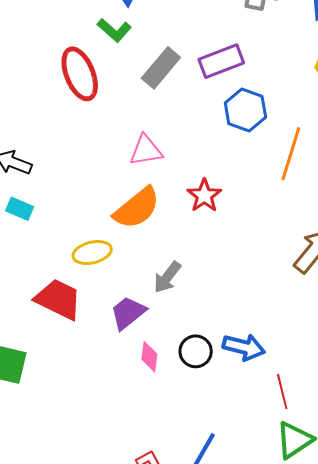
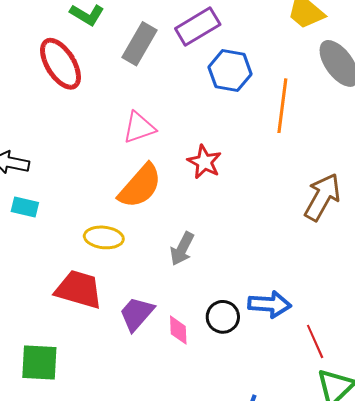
yellow ellipse: (92, 253) -> (104, 237), turned 30
purple trapezoid: (128, 313) -> (137, 314), moved

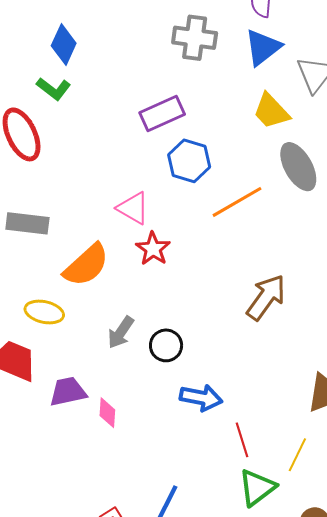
gray rectangle: (140, 44) -> (27, 223), moved, turned 60
orange line: (282, 106) -> (237, 202), turned 46
pink triangle: (139, 128) -> (133, 208), moved, turned 42
purple trapezoid: (137, 314) -> (68, 392), turned 30
black circle: (223, 317) -> (166, 345), moved

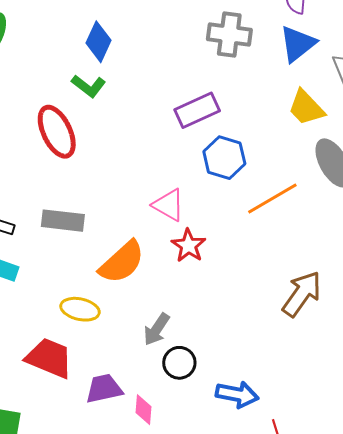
black circle: (166, 345) -> (179, 363), moved

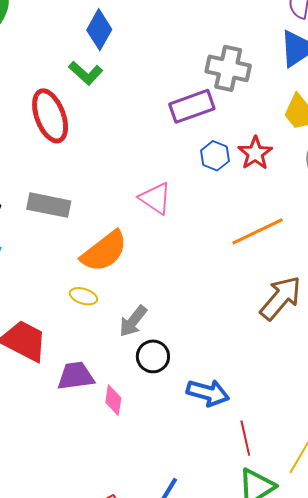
gray cross: (229, 34) -> (228, 68), moved
blue hexagon: (224, 158) -> (215, 156), size x0.7
orange line: (272, 198) -> (258, 231), moved
red star: (189, 246) -> (255, 153), moved
yellow ellipse: (80, 309) -> (83, 296), moved, size x0.7

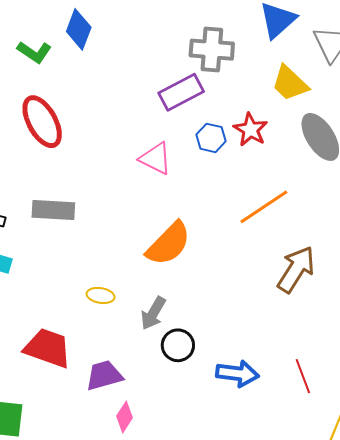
green L-shape: (86, 73) -> (34, 52), moved
pink triangle: (155, 198) -> (156, 159), moved
orange semicircle: (104, 251) -> (169, 244), moved
pink diamond: (113, 400) -> (125, 417), moved, turned 32
red line: (245, 438) -> (303, 376), moved

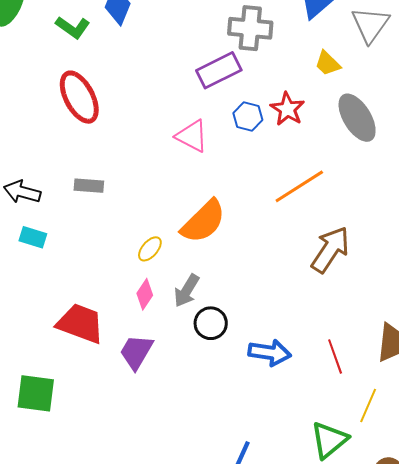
yellow trapezoid: (290, 83) -> (328, 63), size x0.7
gray rectangle: (53, 210) -> (89, 186), size x0.7
yellow ellipse: (101, 295) -> (150, 249), moved, turned -60
purple trapezoid: (104, 375) -> (136, 352), turned -45
pink diamond: (125, 417) -> (145, 294), moved

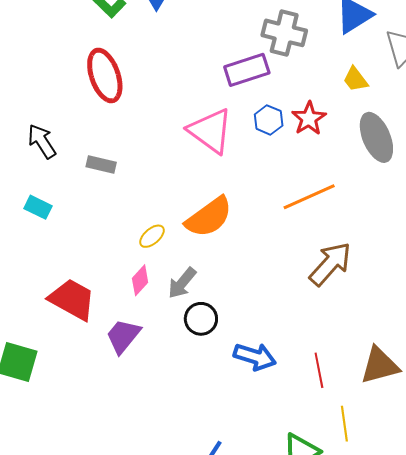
pink triangle: (192, 136) -> (210, 131), size x1.4
black arrow: (22, 192) -> (42, 141), moved, turned 33
yellow line: (368, 406) -> (344, 424), turned -40

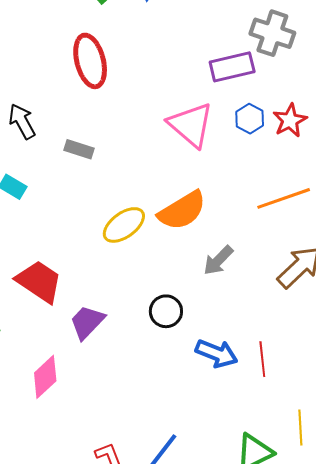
yellow ellipse: (152, 236) -> (124, 225), size x1.6
pink diamond: (140, 280) -> (45, 377), moved, size x1.4
gray arrow: (182, 283) -> (218, 260), moved
red line: (319, 370) -> (262, 359), moved

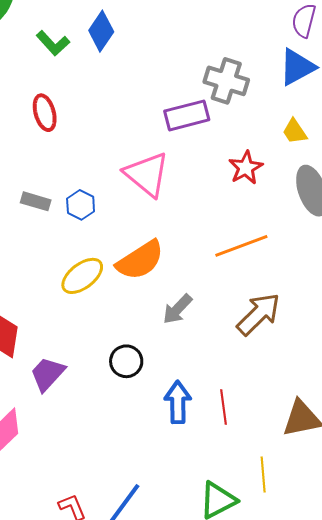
red ellipse: (90, 61) -> (45, 113), size x0.7
blue hexagon: (250, 119) -> (81, 205), moved
blue arrow: (217, 353) -> (178, 402), turned -111

